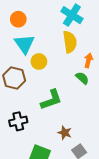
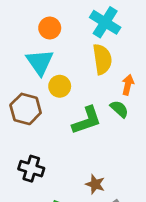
orange circle: (18, 19) -> (50, 28), moved
green L-shape: (51, 100) -> (87, 120), moved
black cross: (18, 121) -> (31, 169), turned 30

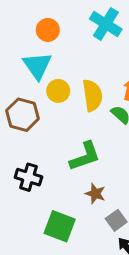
yellow semicircle: (102, 59) -> (92, 95), moved
green L-shape: (87, 120) -> (85, 156), moved

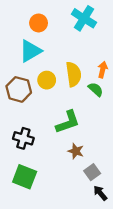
cyan triangle: (37, 66) -> (30, 51), turned 35
yellow circle: (58, 91) -> (47, 80), moved
green square: (60, 226) -> (25, 177), moved

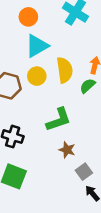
cyan triangle: (30, 51) -> (37, 46), moved
green semicircle: (96, 89) -> (88, 86), turned -84

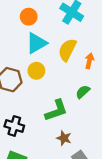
yellow semicircle: (65, 70) -> (67, 50), moved, turned -145
green semicircle: (88, 86) -> (83, 92), moved

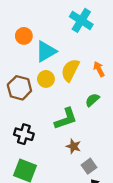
orange circle: (29, 17) -> (24, 36), moved
yellow semicircle: (67, 50) -> (70, 70), moved
orange arrow: (89, 61) -> (99, 69), turned -40

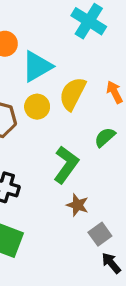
green L-shape: (66, 119) -> (66, 165), turned -35

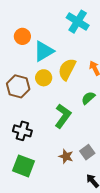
brown star: (77, 205) -> (66, 156), moved
gray square: (100, 234) -> (87, 152), moved

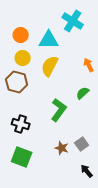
cyan triangle: (44, 51) -> (49, 40), moved, turned 30
yellow semicircle: (67, 69) -> (50, 66), moved
yellow circle: (44, 78) -> (23, 58), moved

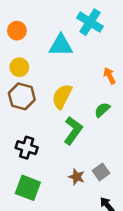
orange circle: (21, 35) -> (17, 31), moved
yellow circle: (23, 58) -> (19, 67), moved
yellow semicircle: (50, 66) -> (62, 96), moved

